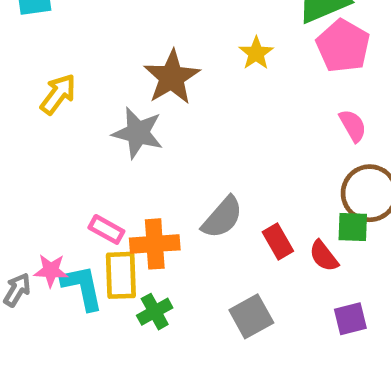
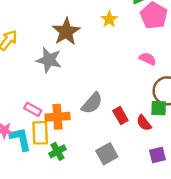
pink semicircle: (353, 126) -> (148, 59), moved, turned -35

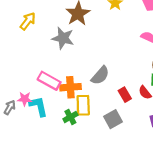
pink rectangle: (33, 109) -> (49, 81), size x1.5
red rectangle: (120, 116) -> (125, 95), moved
yellow rectangle: (40, 133) -> (83, 105), moved

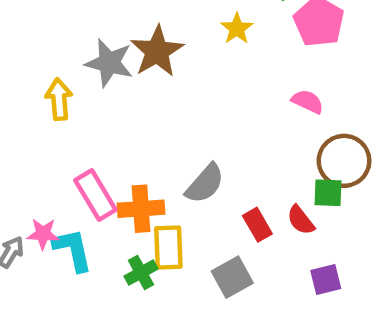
yellow arrow: (28, 21) -> (59, 99), moved, turned -42
gray star: (63, 38) -> (109, 63), moved
pink rectangle: (49, 81) -> (95, 195), turned 30

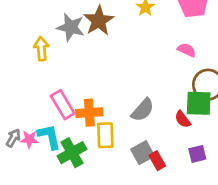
gray semicircle: (205, 184) -> (143, 110), moved
green square: (328, 193) -> (199, 103), size x1.5
red rectangle: (257, 225) -> (157, 161), moved
pink star: (43, 234) -> (29, 139), moved
green cross: (141, 273) -> (72, 153), moved, size x1.5

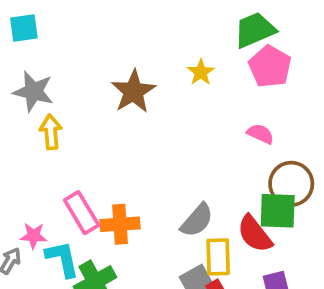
gray star: (71, 27) -> (33, 91), moved
red semicircle: (183, 119) -> (255, 234), size x1.5
yellow rectangle: (105, 135) -> (218, 257), moved
pink star: (29, 139) -> (33, 236), moved

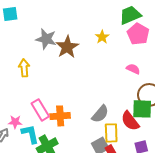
gray star: (33, 91) -> (46, 39), moved

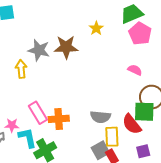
yellow star: (102, 37) -> (96, 28), moved
gray star: (46, 39) -> (39, 50), moved
brown star: (67, 47) -> (66, 47), turned 30
gray semicircle: (100, 114) -> (100, 117), turned 54

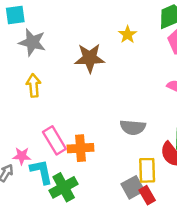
gray star: (39, 50) -> (32, 42), moved
gray semicircle: (100, 117) -> (133, 127), moved

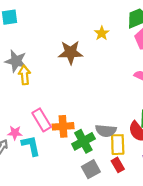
gray star: (32, 42) -> (16, 61), moved
gray semicircle: (133, 127) -> (106, 131), moved
green cross: (64, 187) -> (83, 141), moved
gray square: (133, 187) -> (91, 169), moved

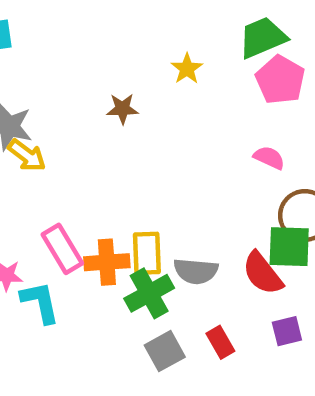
brown star: (71, 52) -> (122, 109), size x0.6
yellow arrow: (25, 75) -> (27, 155), turned 132
yellow rectangle: (118, 145) -> (147, 253), moved

